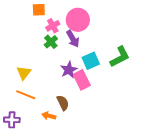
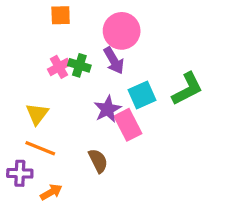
pink cross: (53, 26) -> (59, 67), moved
green cross: (51, 42) -> (79, 65), turned -32
orange arrow: (49, 116) -> (51, 192), moved, turned 136
purple cross: (12, 120) -> (20, 173), moved

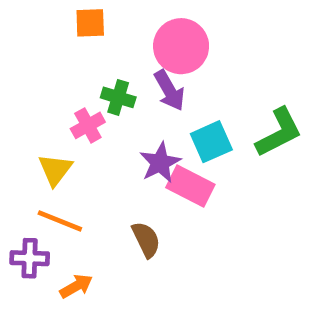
pink cross: (59, 67) -> (88, 125), moved
pink rectangle: (128, 125) -> (190, 186), turned -36

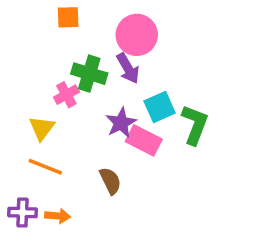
green cross: (118, 97) -> (89, 74), size x1.4
green L-shape: (279, 132) -> (195, 125), moved, turned -42
purple cross: (30, 258) -> (22, 212), moved
orange arrow: (76, 286) -> (58, 216), turned 35

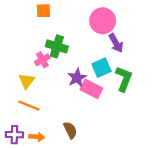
pink circle: (137, 35) -> (103, 21), moved
purple arrow: (128, 68) -> (116, 43), moved
brown semicircle: (110, 181) -> (70, 130), moved

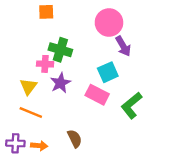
pink cross: (42, 60) -> (45, 64), turned 32
purple star: (77, 78) -> (60, 83), moved
green L-shape: (124, 79) -> (131, 105), moved, turned -150

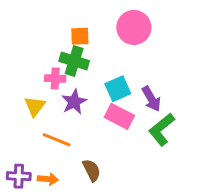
orange square: (46, 12) -> (80, 36), moved
purple arrow: (123, 46) -> (151, 99), moved
cyan square: (108, 72) -> (118, 89), moved
orange line: (31, 113) -> (57, 140), moved

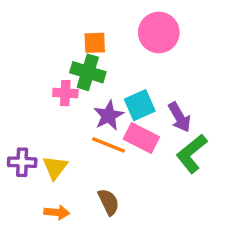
purple star: (74, 102) -> (109, 116), moved
yellow triangle: (35, 106) -> (55, 167), moved
orange line: (57, 140) -> (109, 145), moved
purple cross: (19, 176) -> (22, 162), moved

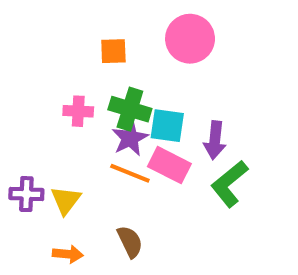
green cross: (88, 72) -> (130, 109), moved
cyan square: (140, 105) -> (167, 126), turned 32
purple arrow: (180, 117) -> (215, 140), turned 36

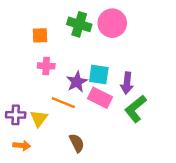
orange square: (113, 51) -> (40, 35), moved
green cross: (130, 109) -> (79, 24), moved
orange line: (130, 173) -> (63, 103), moved
orange arrow: (68, 254) -> (22, 145), moved

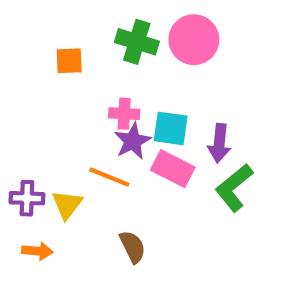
pink cross: (46, 66) -> (124, 114), moved

